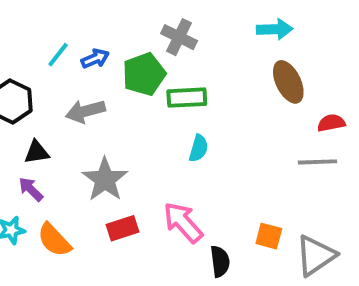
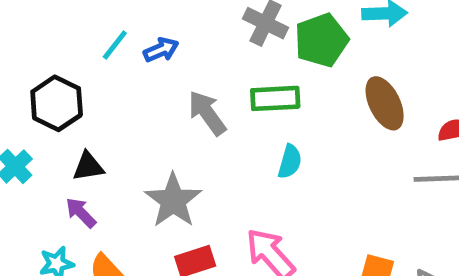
green pentagon: (144, 74) -> (321, 40), moved
brown ellipse: (288, 82) -> (385, 103), moved
gray arrow: (85, 111) -> (207, 113), moved, turned 69

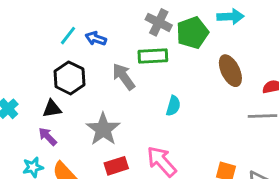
blue arrow: (161, 50) -> (96, 38), turned -138
green rectangle: (275, 98) -> (153, 56), moved
black hexagon: (57, 103) -> (69, 78), moved

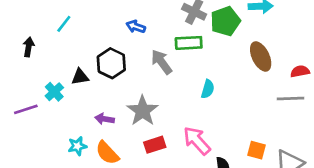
cyan line: (68, 36) -> (64, 24), moved
black triangle: (52, 109) -> (80, 77), moved
purple arrow: (48, 136) -> (105, 119), moved, turned -36

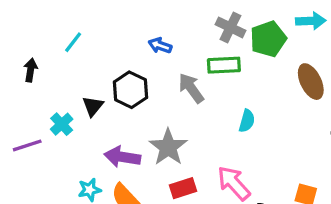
black triangle: (80, 77) -> (93, 106), turned -42
purple arrow: (105, 119) -> (122, 157), size x1.5

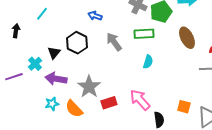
green rectangle: (224, 65) -> (144, 34), moved
gray star: (168, 147) -> (89, 87), moved
purple arrow: (122, 157) -> (56, 79), moved

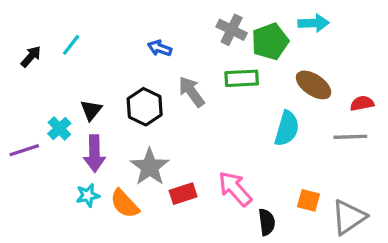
black arrow: (16, 31) -> (31, 57), moved, turned 32
brown ellipse: (187, 38) -> (314, 85), turned -30
black hexagon: (77, 43) -> (145, 107), moved
cyan semicircle: (148, 62) -> (287, 128), moved, size x1.5
purple arrow: (56, 79) -> (94, 154), turned -100

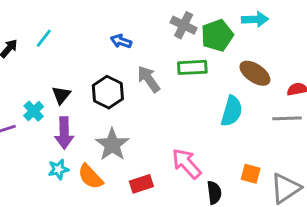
red rectangle: (183, 194) -> (141, 184), moved

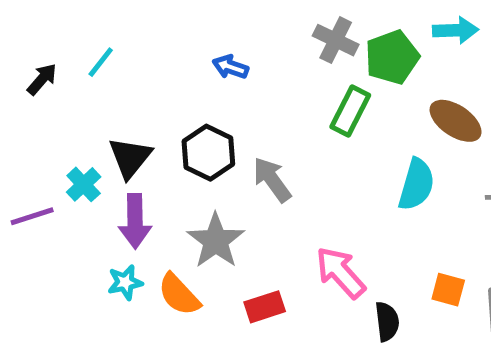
green rectangle: (192, 67) -> (350, 111), turned -60
gray arrow: (149, 79) -> (272, 180), moved
black triangle: (61, 95) -> (130, 158), size x1.4

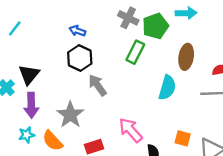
brown ellipse: (456, 121) -> (186, 57), turned 65
black hexagon: (208, 153) -> (80, 58), moved

